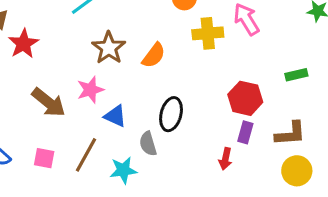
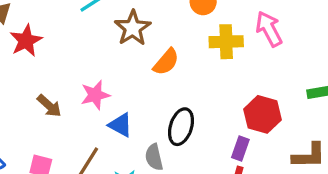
brown star: (109, 48) -> (133, 28), moved
brown arrow: (49, 102) -> (49, 106), size x0.7
purple rectangle: (245, 132) -> (240, 149), moved

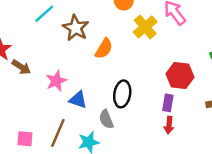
yellow cross: (226, 42) -> (145, 27), turned -30
brown arrow: (49, 106) -> (21, 67), moved

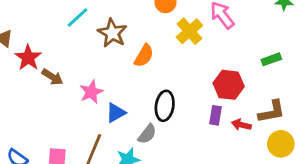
blue triangle: (78, 100) -> (116, 113), turned -48
gray semicircle: (106, 119) -> (147, 134), turned -120
red arrow: (169, 125) -> (241, 125), moved, turned 98

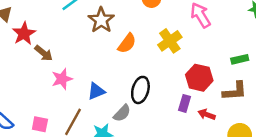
yellow cross: (189, 31) -> (170, 41), moved
pink star: (91, 92) -> (62, 79), moved
brown L-shape: (272, 112) -> (235, 91), moved

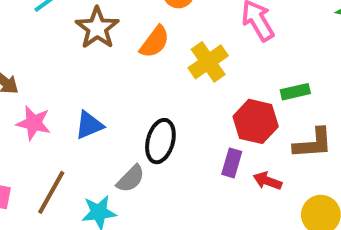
orange semicircle: (127, 43) -> (155, 42), moved
green rectangle: (240, 59) -> (295, 92), moved
pink star: (62, 79) -> (34, 123), turned 30
blue triangle: (96, 91) -> (89, 125), moved

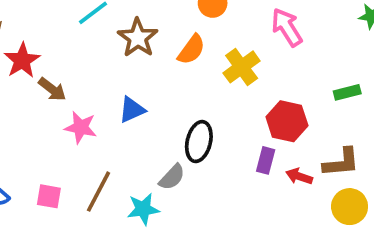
green rectangle: (295, 92) -> (347, 92), moved
blue triangle: (89, 125) -> (132, 110), moved
brown L-shape: (313, 143) -> (341, 163), moved

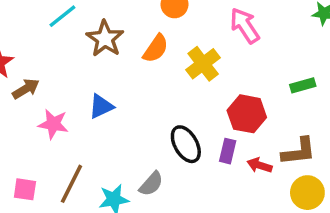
brown arrow: (52, 89) -> (26, 89), turned -68
black ellipse: (199, 142) -> (186, 144), moved, turned -42
gray semicircle: (172, 177) -> (151, 184), moved

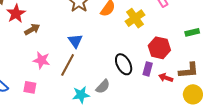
blue triangle: (101, 106) -> (75, 41), turned -42
pink star: (53, 124) -> (42, 60), moved
brown line: (71, 184) -> (68, 65), moved

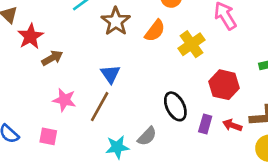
purple rectangle: (148, 69) -> (205, 124), moved

